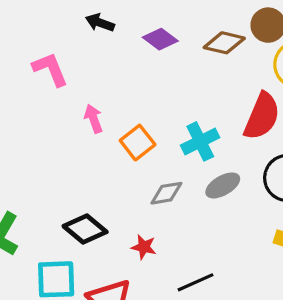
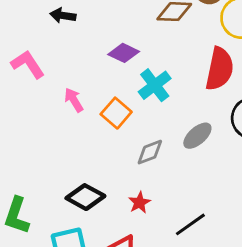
purple diamond: (160, 39) -> (124, 53), moved
cyan cross: (200, 141) -> (155, 85), moved
red star: (144, 247) -> (139, 203), turned -30

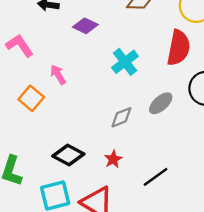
purple diamond: (124, 53) -> (85, 26), moved
orange square: (116, 113) -> (31, 98), moved

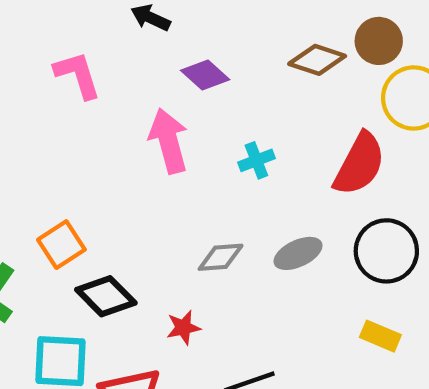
cyan cross: (125, 62) -> (256, 160), size x0.7
pink arrow: (58, 75) -> (169, 141), moved, size x1.6
orange square: (31, 98) -> (61, 245), moved

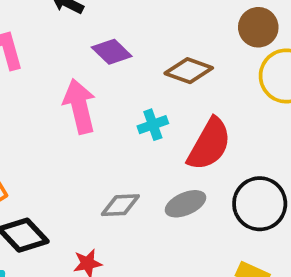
brown diamond: (317, 60) -> (189, 71), moved
red semicircle: (359, 164) -> (209, 144), moved

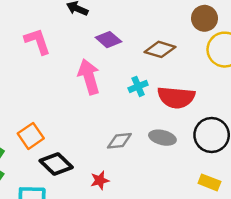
red semicircle: (209, 144) -> (176, 97), turned 69
gray ellipse: (186, 204) -> (162, 138), turned 40

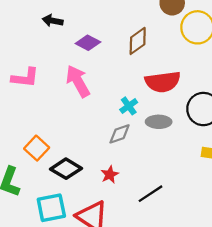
pink L-shape: (37, 41) -> (25, 78), moved, turned 128
brown diamond: (160, 49) -> (138, 41), turned -40
cyan cross: (138, 86) -> (129, 106), moved

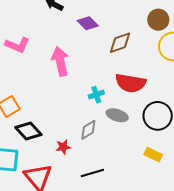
purple diamond: (88, 43) -> (88, 23), moved
gray diamond: (120, 134) -> (88, 130), moved, turned -30

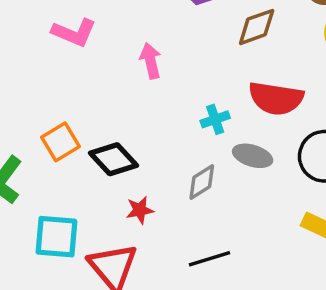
pink arrow: (60, 61) -> (151, 61), size x0.7
black diamond: (28, 131) -> (114, 159), moved
red star: (63, 147) -> (140, 210), moved

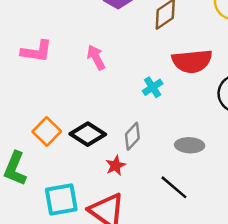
gray ellipse: (253, 156) -> (190, 145), moved
gray diamond: (202, 182) -> (132, 136), moved
black line: (209, 259) -> (174, 187), turned 72

